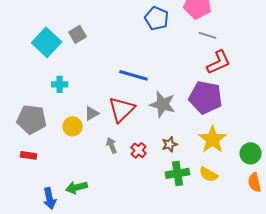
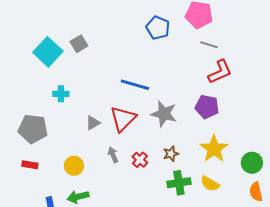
purple pentagon: (206, 97) -> (207, 107), size x0.7
yellow circle: (73, 126) -> (74, 166), moved

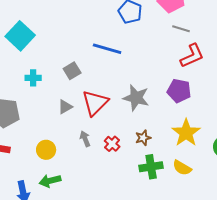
gray square: (79, 44) -> (72, 71), moved
blue line: (135, 85) -> (107, 49), moved

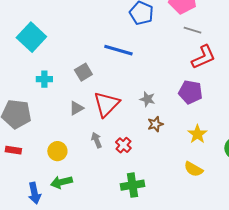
gray star: (136, 98) -> (147, 99), size x0.6
yellow star: (186, 133) -> (197, 134), size x0.7
brown star: (143, 138) -> (155, 124), moved
green cross: (151, 167) -> (132, 185), moved

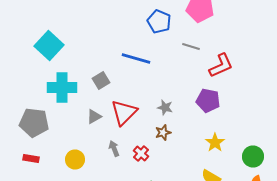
gray line: (192, 30) -> (191, 46), moved
cyan cross: (44, 79) -> (62, 88), size x1.8
brown star: (155, 124) -> (163, 132), moved

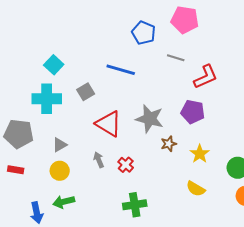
cyan square: (49, 46) -> (54, 65), moved, size x0.7
gray star: (165, 108) -> (150, 119), size x1.8
red triangle: (124, 112) -> (109, 124), turned -44
gray triangle: (94, 116) -> (60, 145), moved
brown star: (163, 132) -> (169, 144), moved

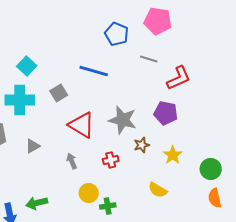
red cross: (126, 165) -> (111, 160), moved, turned 35
yellow circle: (60, 171) -> (89, 193), moved
yellow semicircle: (196, 189) -> (158, 190), moved
green cross: (135, 205) -> (108, 206), size x0.7

